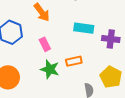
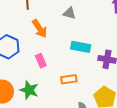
green star: (50, 69) -> (29, 90), moved

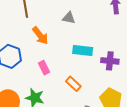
orange rectangle: (69, 79) -> (73, 84), turned 56

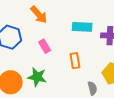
orange rectangle: (73, 84) -> (75, 61), turned 42

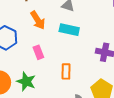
cyan rectangle: (82, 27) -> (69, 30), moved

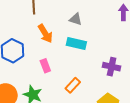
orange rectangle: (66, 71) -> (73, 85), turned 42

